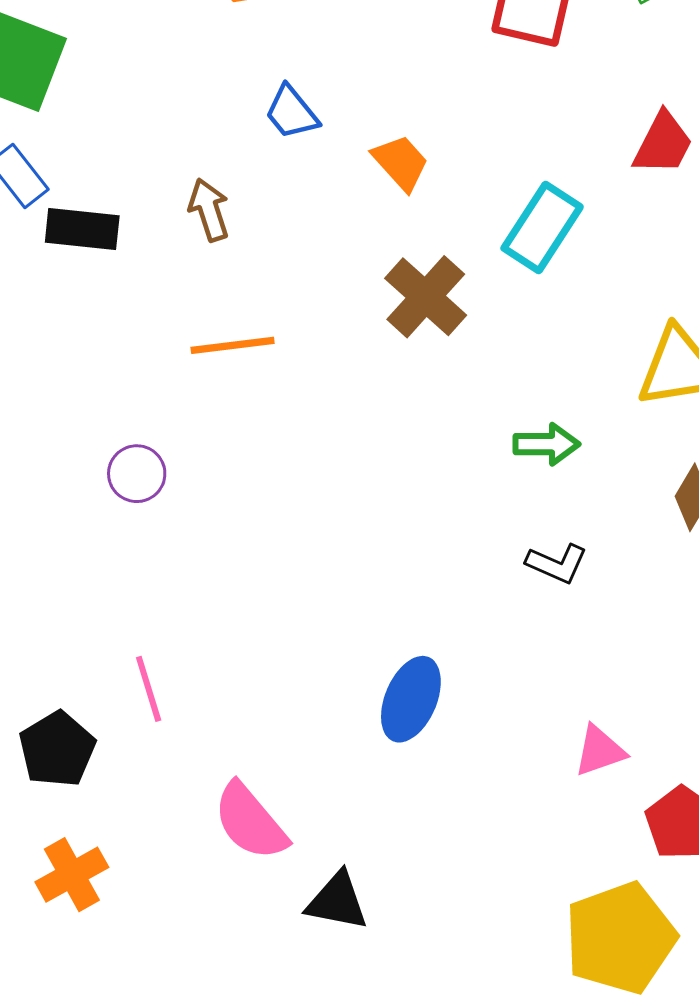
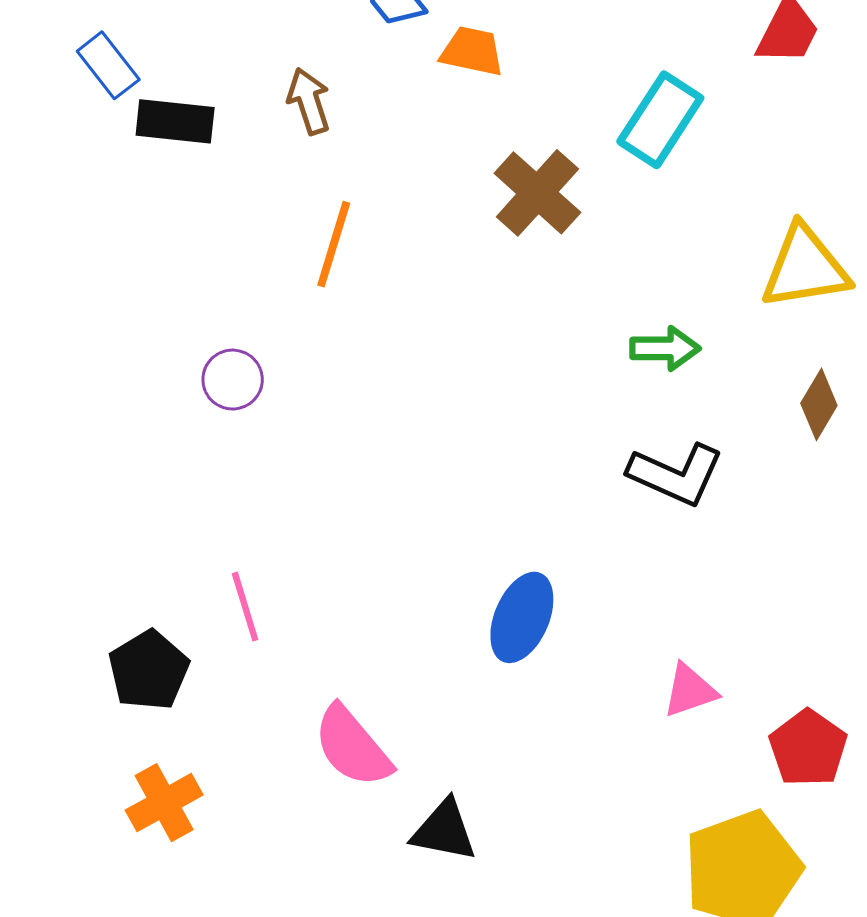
orange trapezoid: (401, 163) -> (472, 51), moved, turned -36
orange line: (233, 345) -> (334, 244), turned -66
black L-shape: (557, 564) -> (676, 474), size x1.5
pink triangle: (600, 751) -> (690, 691), moved

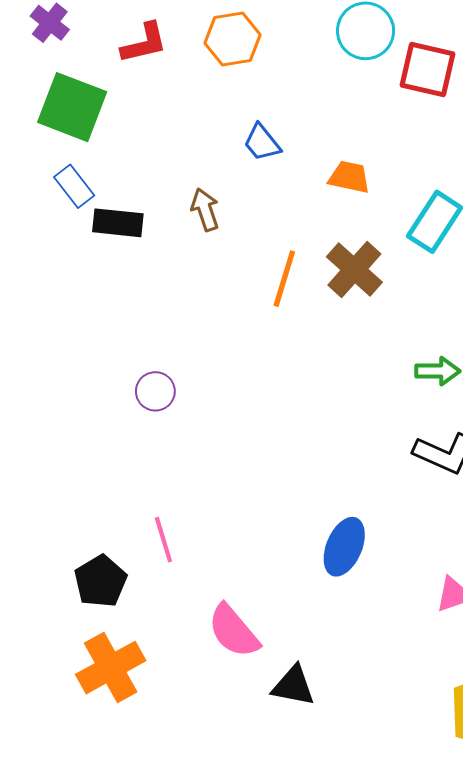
orange trapezoid: (472, 51) -> (349, 177), moved
orange line: (334, 244) -> (284, 279), moved
orange cross: (164, 803) -> (111, 668), size x1.4

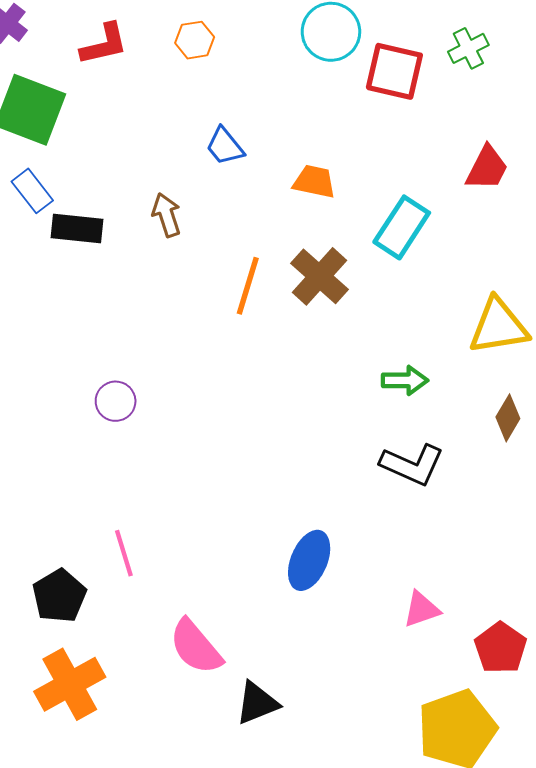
orange hexagon: (233, 39) -> (195, 40), size x0.7
black triangle: (293, 686) -> (257, 703), turned -33

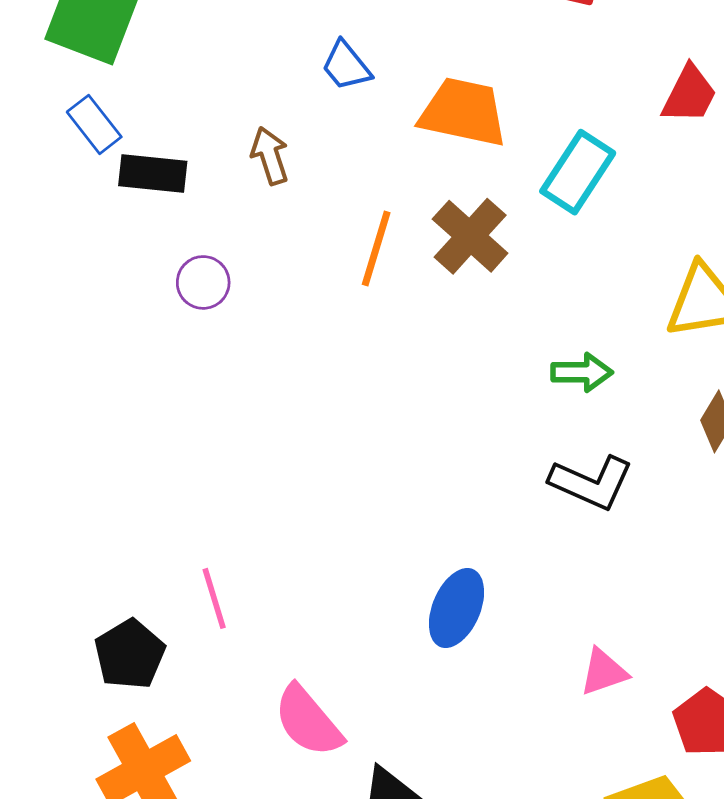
orange trapezoid: (314, 182) -> (463, 112), size x1.6
purple circle: (116, 401) -> (203, 282), moved

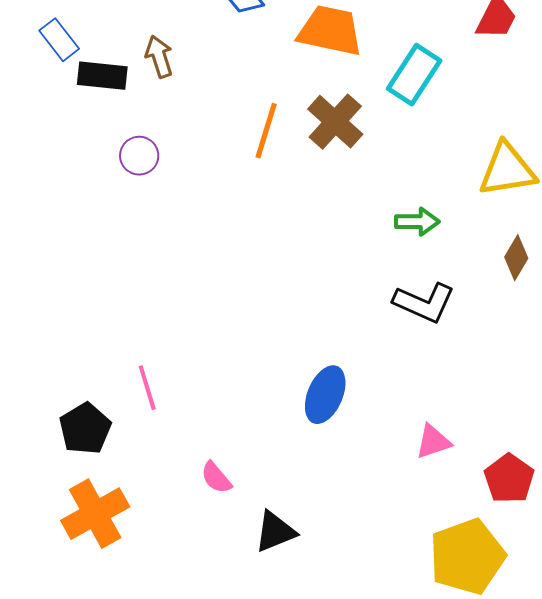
brown arrow: (270, 156) -> (159, 57), moved
pink semicircle: (308, 721) -> (216, 478), size x0.6

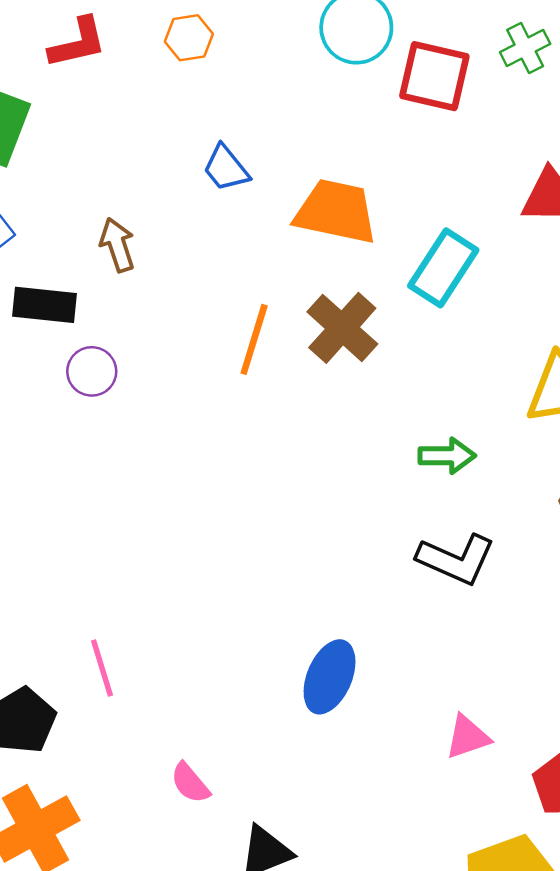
black rectangle: (102, 76) -> (44, 305), moved

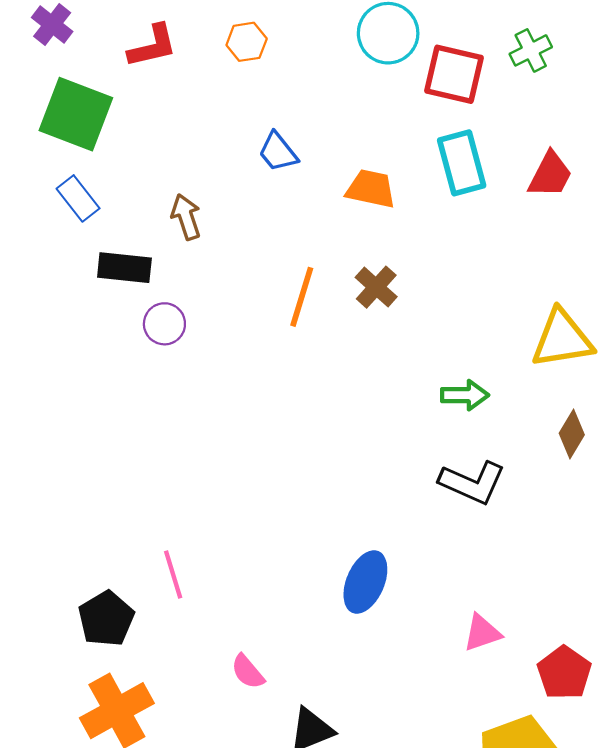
orange trapezoid: (336, 212) -> (371, 189), size x0.7
cyan rectangle: (443, 268) -> (462, 163), moved, turned -48
brown cross: (342, 328) -> (376, 287), size x0.7

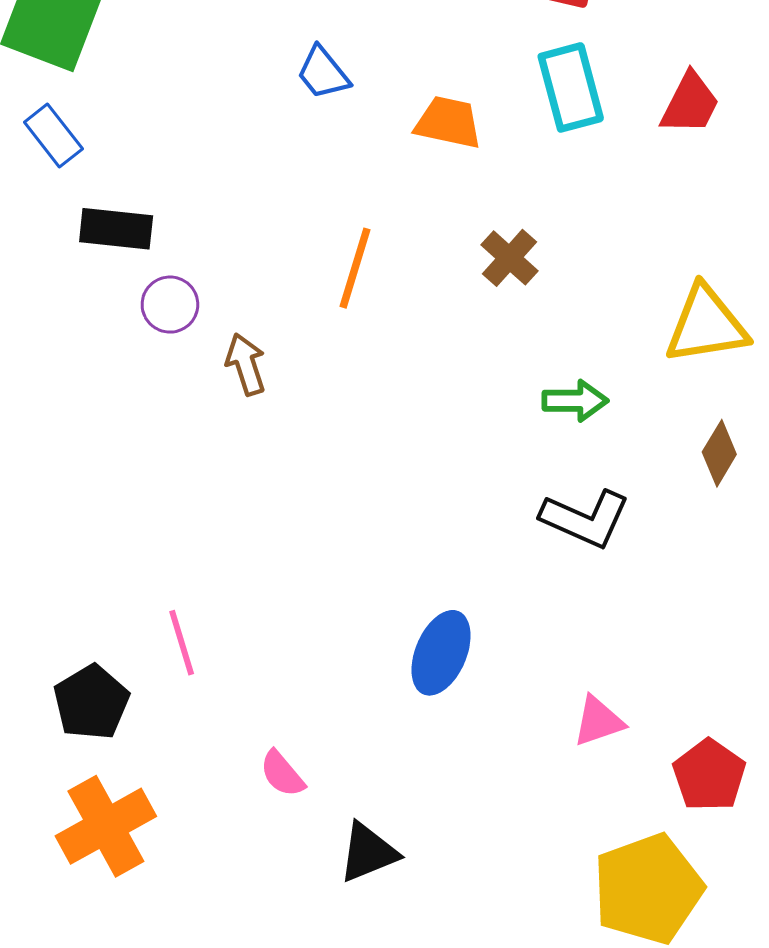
brown arrow: (186, 217) -> (246, 364), moved
brown cross: (376, 287) -> (509, 258), moved

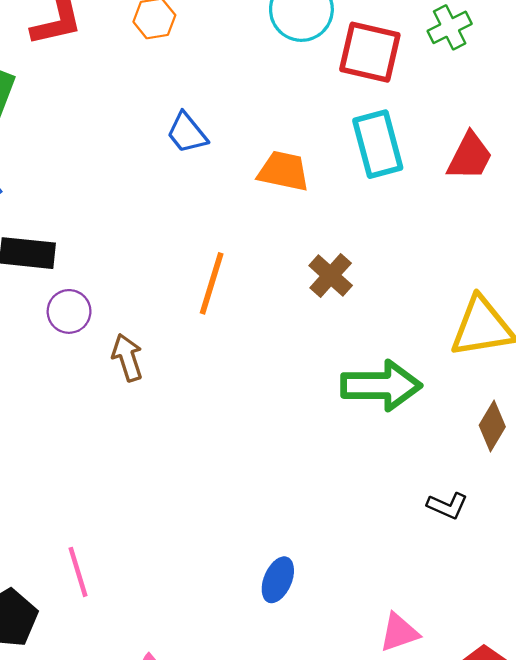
green arrow: (575, 401) -> (381, 386), size x1.6
black L-shape: (585, 519) -> (447, 506), moved, size x0.6
blue ellipse: (441, 653) -> (278, 580), size x0.7

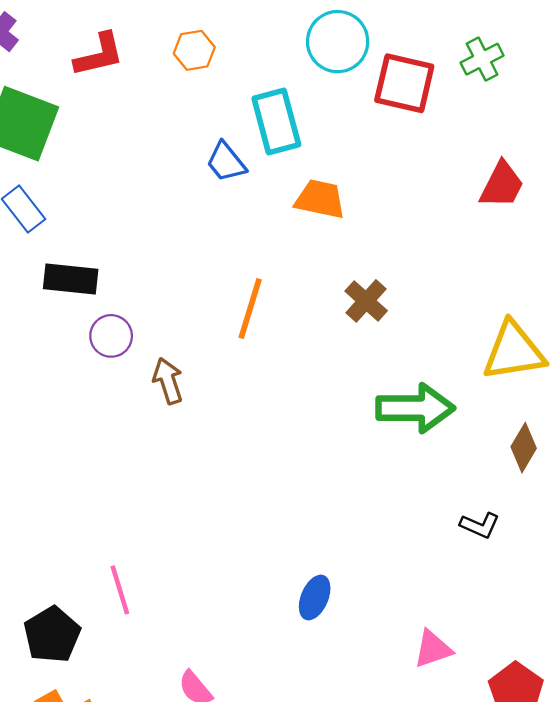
cyan rectangle: (378, 144) -> (276, 121), moved

